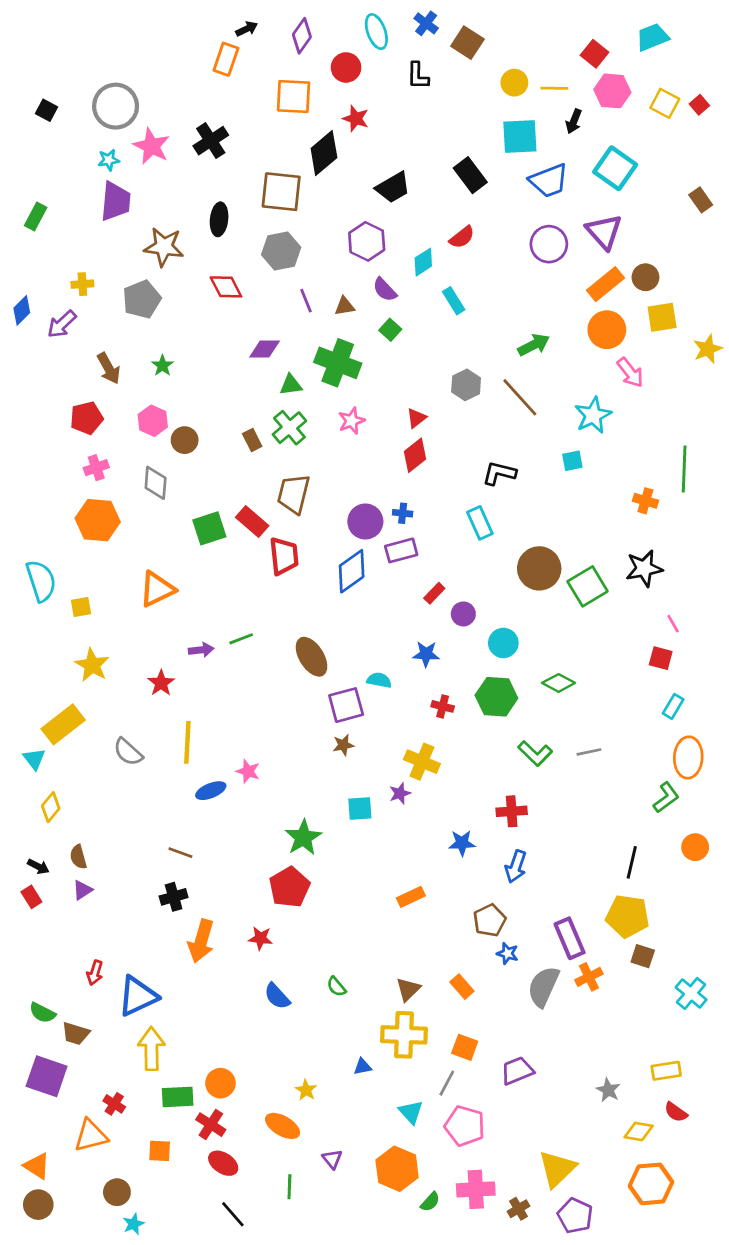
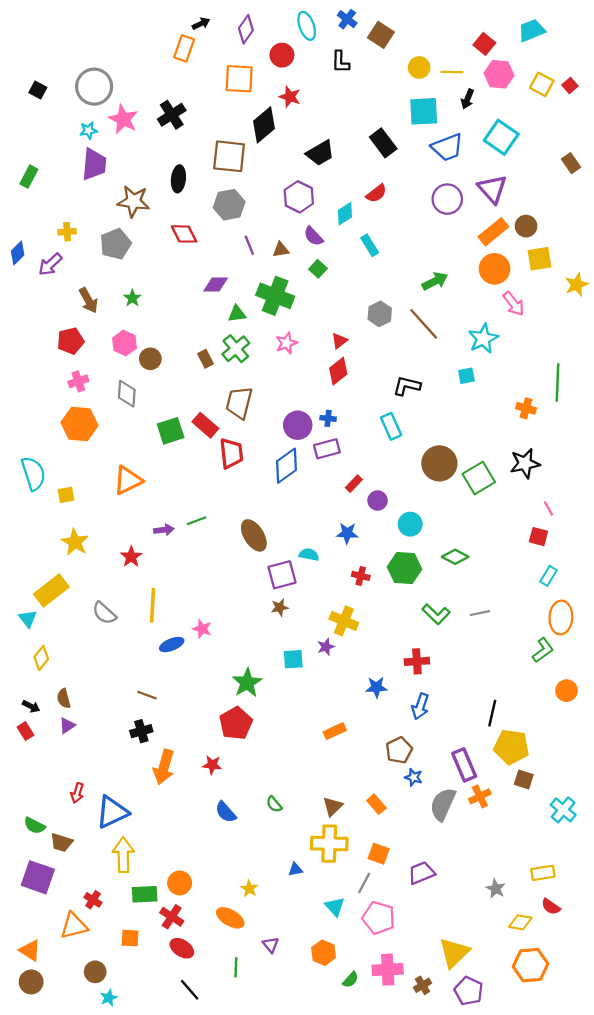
black line: (632, 862) -> (492, 713), moved
orange hexagon: (397, 1169) -> (324, 953), size x0.7

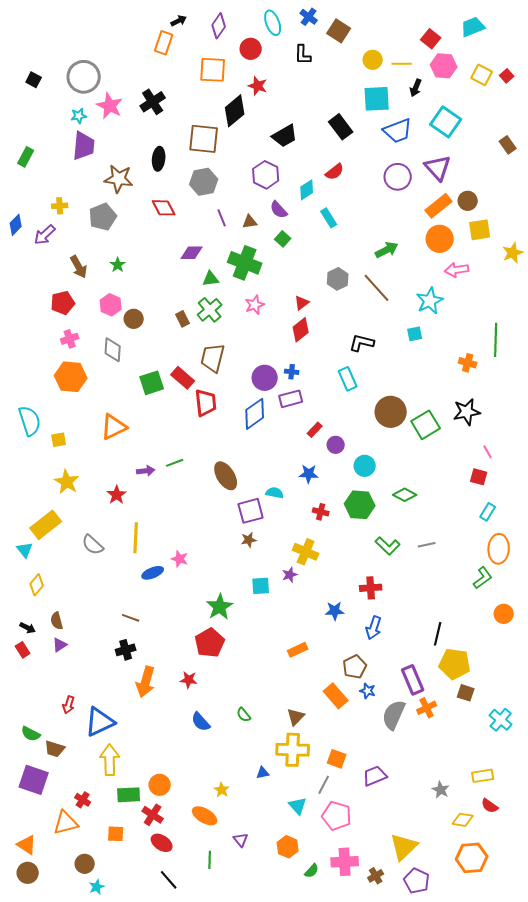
pink arrow: (514, 304) -> (457, 270), turned 120
orange rectangle: (376, 804) -> (336, 696), moved, size x1.4

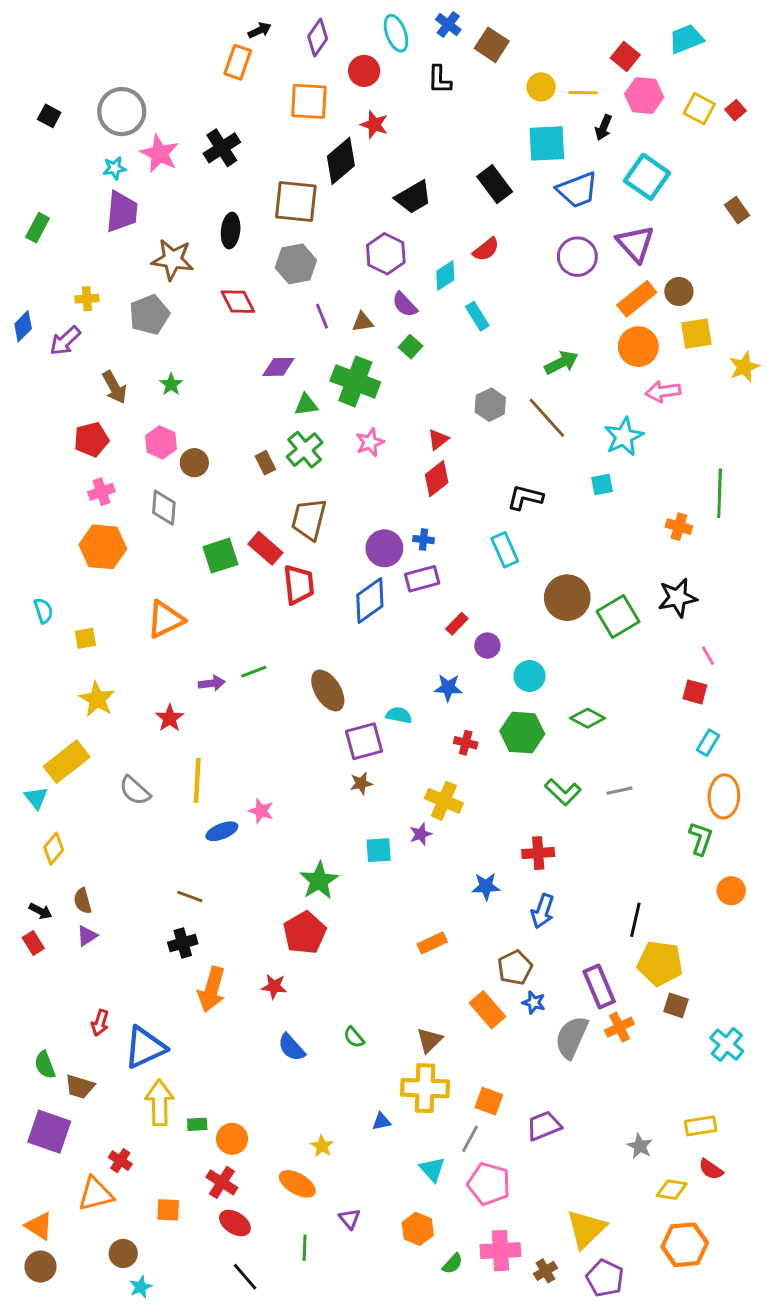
cyan semicircle: (30, 421) -> (43, 611), size x0.6
green L-shape: (483, 578) -> (701, 839), turned -35
green semicircle: (31, 734) -> (45, 1065), turned 42
green rectangle: (129, 795) -> (197, 1124), moved, size x0.6

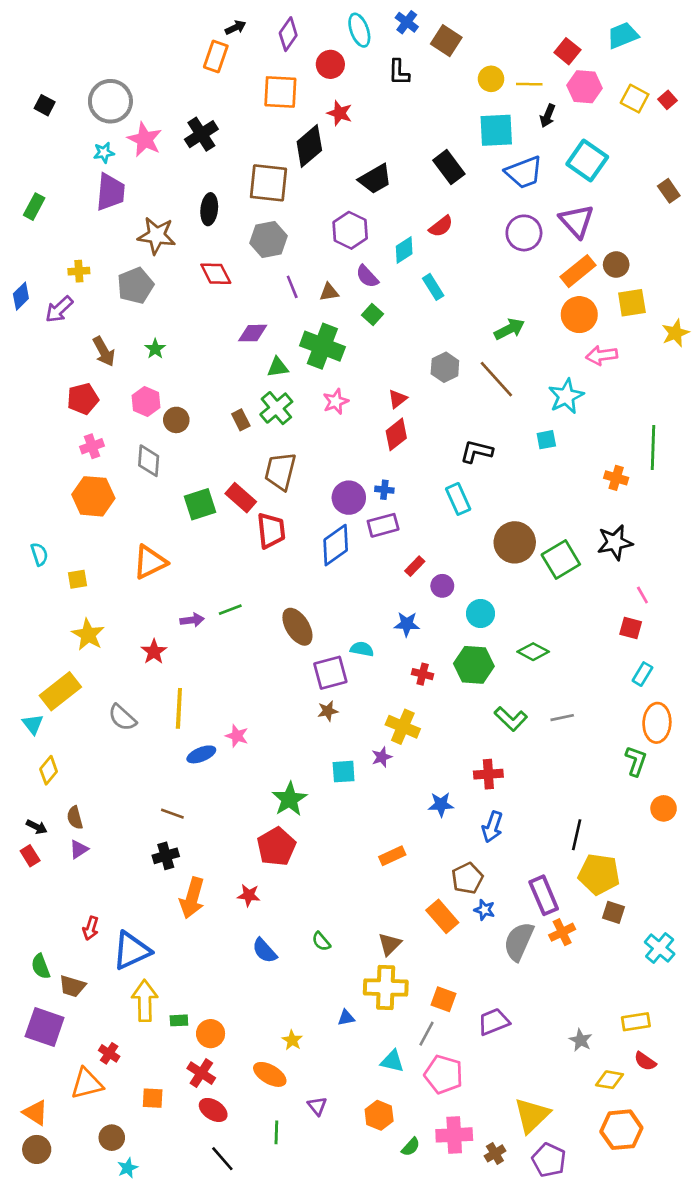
cyan triangle: (432, 1169) -> (392, 1061), turned -35

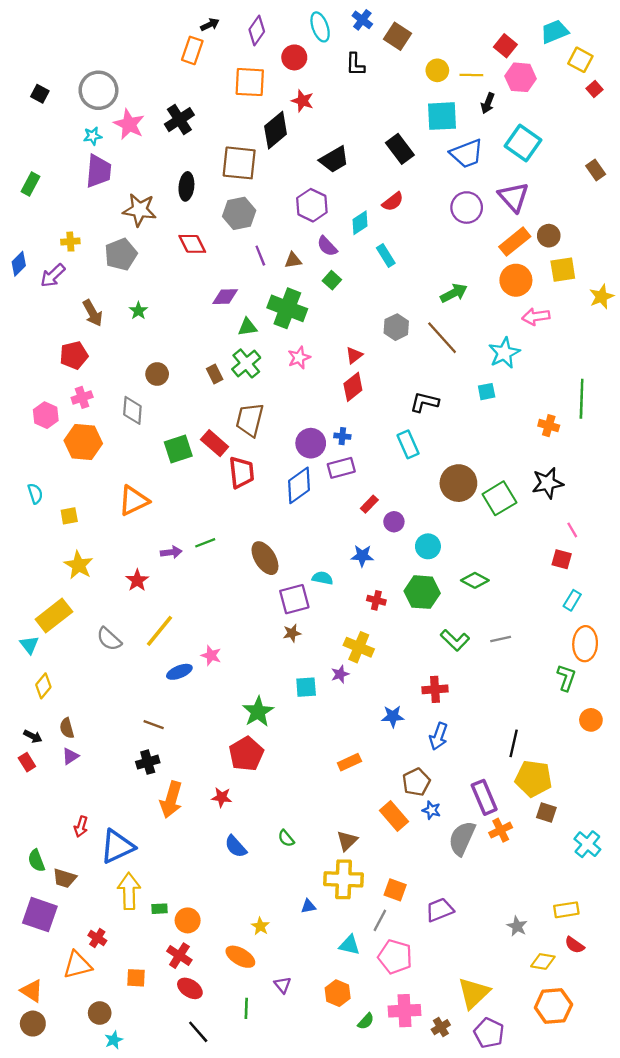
yellow square: (635, 99) -> (580, 60), moved
pink hexagon: (146, 401) -> (46, 415), moved
yellow line: (179, 708) -> (159, 631), turned 36

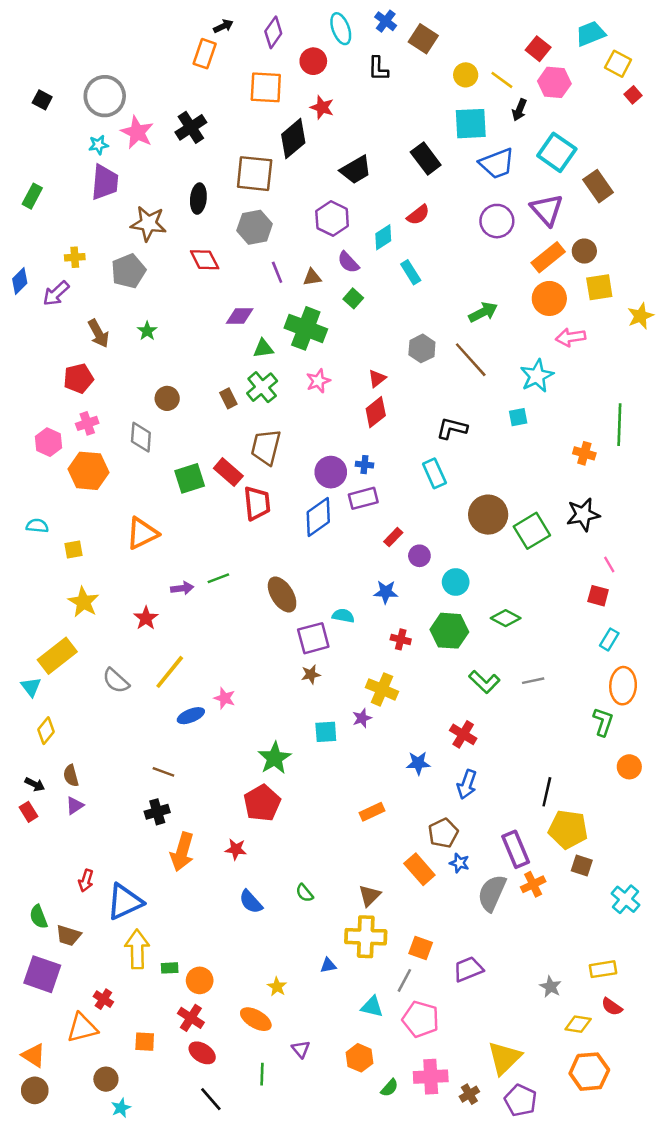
yellow line: (471, 75) -> (502, 80), turned 35
brown rectangle: (596, 170) -> (598, 186), moved, size x1.4
cyan semicircle: (35, 494) -> (37, 526), turned -66
red cross: (435, 689) -> (463, 734), turned 35

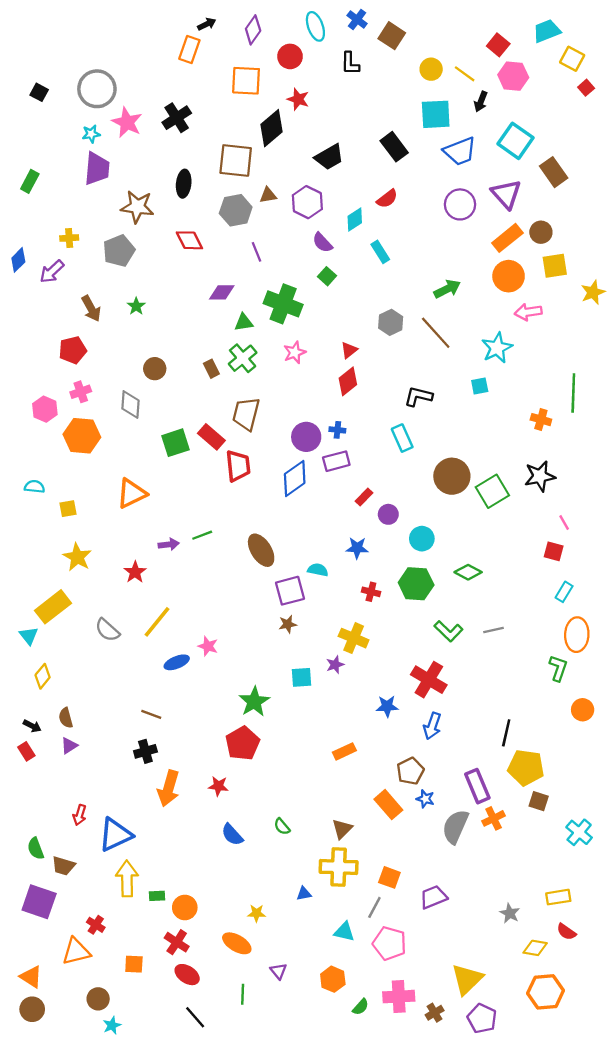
brown triangle: (312, 277) -> (268, 195), moved
red cross: (463, 734) -> (429, 680), size x1.4
yellow star: (277, 987) -> (256, 913), turned -30

